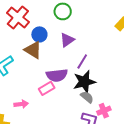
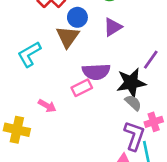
brown triangle: (33, 50) -> (68, 37), turned 30
purple line: (82, 61) -> (151, 60), moved
pink arrow: (21, 104) -> (47, 106), turned 32

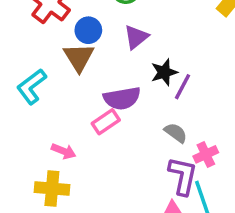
purple line: (151, 60) -> (182, 87), moved
black star: (131, 83) -> (164, 72), moved, size x0.7
yellow cross: (17, 130) -> (52, 188), moved

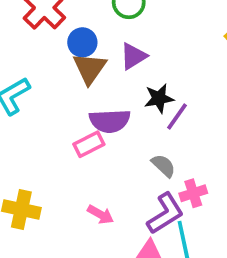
brown triangle: (79, 57) -> (90, 68), moved
pink arrow: (64, 151) -> (100, 215), moved
purple L-shape: (183, 176) -> (165, 214), turned 39

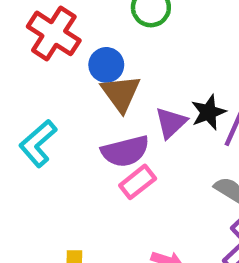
purple triangle: (133, 56) -> (171, 123), moved
purple semicircle: (110, 121) -> (125, 151), moved

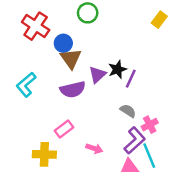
pink rectangle: (138, 182) -> (64, 129), moved

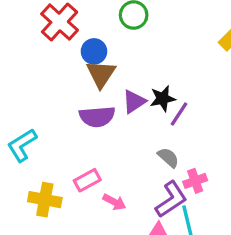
cyan L-shape: (26, 85) -> (22, 145), moved
pink rectangle: (64, 129) -> (87, 180), moved

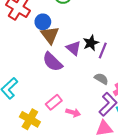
purple triangle: (134, 101) -> (73, 48), turned -35
purple semicircle: (97, 117) -> (52, 62), turned 60
yellow cross: (45, 200) -> (30, 119), turned 30

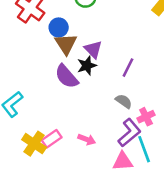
black star: (91, 43) -> (87, 66), moved
purple triangle: (73, 48) -> (93, 49), moved
pink rectangle: (54, 102) -> (52, 139), moved

